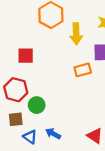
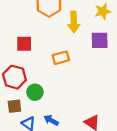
orange rectangle: (83, 70) -> (61, 58), moved

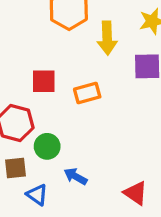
red square: (24, 44) -> (44, 81), moved
blue arrow: (51, 120) -> (75, 176), moved

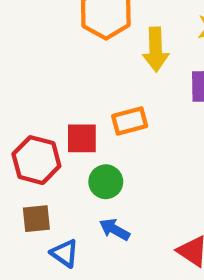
red square: (44, 81) -> (82, 138), moved
green circle: (47, 146) -> (106, 182), moved

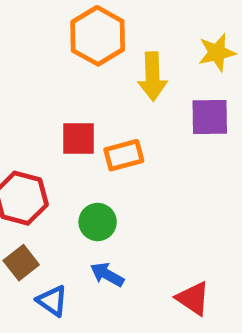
red square: (82, 138) -> (78, 138), moved
brown square: (36, 219) -> (21, 263), turned -32

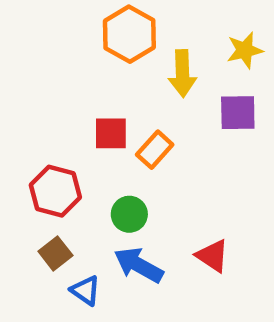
orange rectangle: (124, 155) -> (155, 150), turned -33
blue arrow: (107, 275) -> (139, 265), size x1.5
red triangle: (193, 298) -> (212, 256), moved

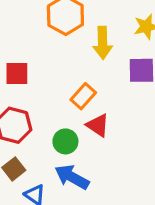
red square: (111, 133) -> (17, 74), moved
red triangle: (212, 256) -> (98, 125), moved

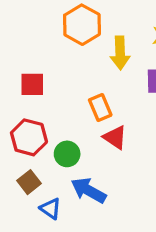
orange rectangle: (83, 96) -> (100, 108), turned -65
green circle: (65, 141) -> (67, 154), moved

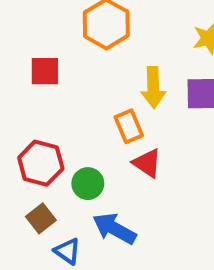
yellow arrow: (120, 53) -> (153, 87), moved
red square: (32, 84) -> (45, 71), moved

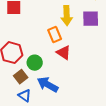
brown square: (41, 218) -> (21, 77), moved

